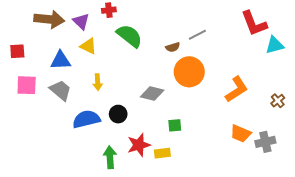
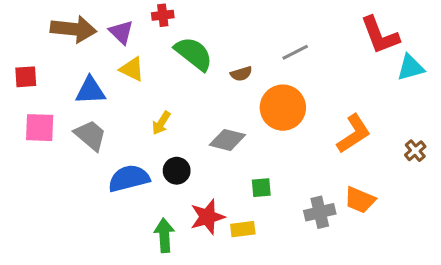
brown semicircle: (173, 47) -> (241, 74), moved
yellow arrow: (98, 82) -> (161, 123), moved, turned 35
gray cross: (265, 142) -> (320, 212), moved

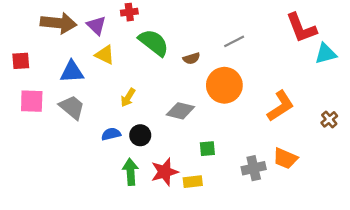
blue semicircle: (129, 178) -> (111, 134), moved, size x0.6
green arrow: (164, 235) -> (130, 172), moved

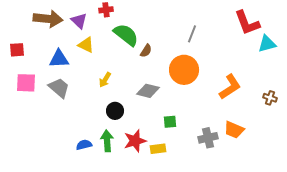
gray line: (234, 41) -> (192, 34), turned -42
brown semicircle: (191, 58) -> (146, 51), moved, turned -40
brown cross: (329, 119) -> (270, 98), turned -32
blue semicircle: (111, 134) -> (84, 145), moved

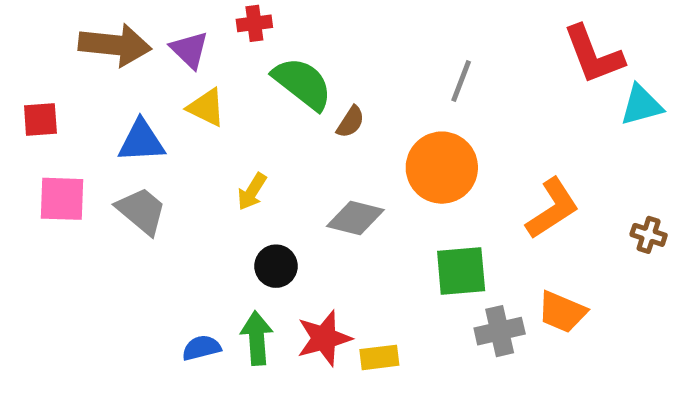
green square: (170, 122) -> (461, 271), moved, size x1.6

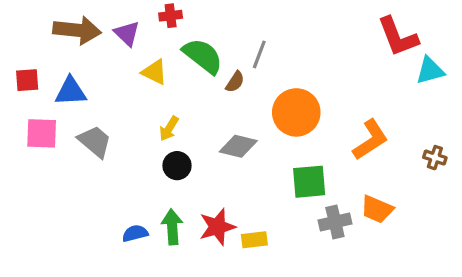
gray line: (461, 81) -> (259, 54), moved
yellow triangle: (206, 107) -> (154, 72), moved
blue triangle: (141, 141) -> (71, 91), moved
black circle: (276, 266) -> (177, 166), moved

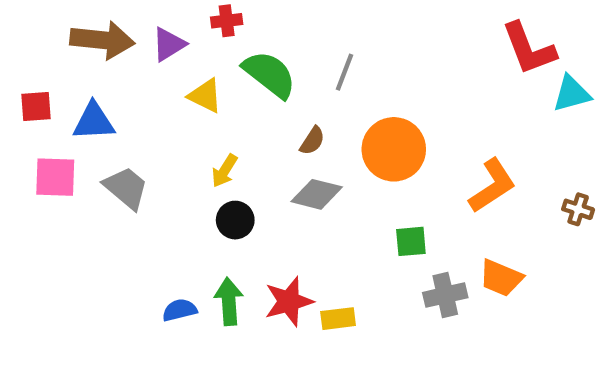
purple triangle: (127, 33) -> (169, 44), turned 44
brown semicircle: (235, 82) -> (312, 141), moved
green square: (309, 182) -> (411, 241), size x0.7

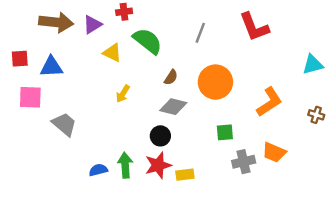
red L-shape: (529, 49) -> (254, 27), moved
gray line: (344, 72) -> (200, 33), moved
cyan triangle: (572, 94) -> (313, 64), moved
gray trapezoid: (126, 188) -> (64, 124), moved
black circle: (235, 220) -> (160, 136), moved

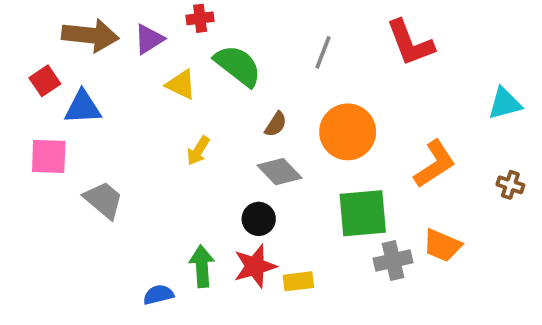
red square: (20, 59) -> (45, 81), moved, turned -30
gray diamond: (173, 107) -> (280, 172), turned 32
green square: (225, 132) -> (363, 213), size x1.8
blue semicircle: (98, 170) -> (158, 295), moved

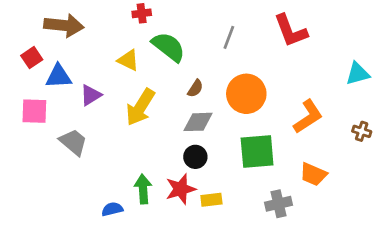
purple triangle: (149, 39) -> (91, 95), moved
yellow arrow: (198, 151) -> (140, 107), size x1.8
gray diamond: (280, 172) -> (198, 122), turned -48
black circle: (259, 219) -> (195, 157), moved
gray cross: (393, 261) -> (279, 204), moved

